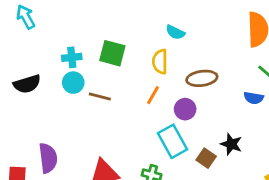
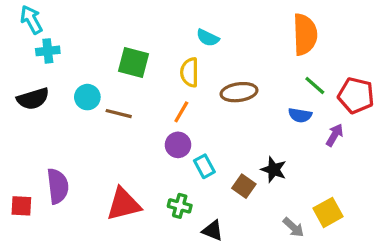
cyan cross: (72, 57) -> (48, 51), moved
purple circle: (185, 109) -> (178, 145), moved
cyan rectangle: (173, 141) -> (204, 166), size x0.6

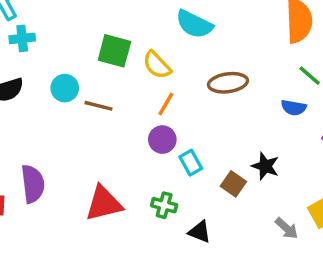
cyan semicircle: (208, 38) -> (194, 24), size x1.5
yellow semicircle: (190, 72) -> (157, 65), moved, turned -44

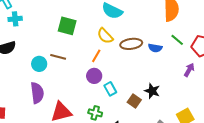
yellow semicircle: (157, 65) -> (105, 36), moved
cyan circle: (65, 88) -> (39, 64), moved
blue semicircle: (294, 108) -> (155, 48), moved
purple semicircle: (33, 184) -> (37, 93), moved

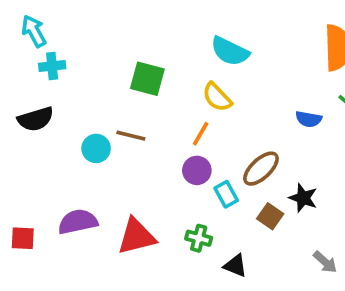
brown ellipse: (131, 44) -> (261, 169), moved, turned -35
purple semicircle: (37, 93) -> (78, 222), moved, turned -95

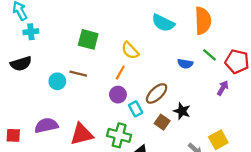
cyan semicircle: (230, 51) -> (163, 23), moved
green cross: (199, 238) -> (119, 135), size x1.5

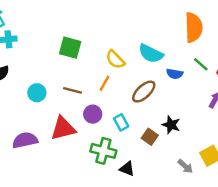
cyan semicircle: (163, 23) -> (151, 54), moved
brown line: (78, 74) -> (72, 90), moved
brown ellipse: (157, 93) -> (144, 92), moved
purple circle: (118, 95) -> (93, 114), moved
red triangle: (82, 134) -> (63, 128), moved

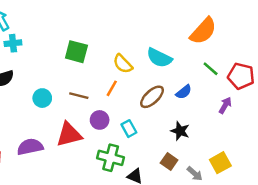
orange semicircle: (194, 27) -> (203, 31), turned 44
blue semicircle: (175, 74) -> (184, 92), moved, turned -49
brown square: (150, 137) -> (169, 161), moved

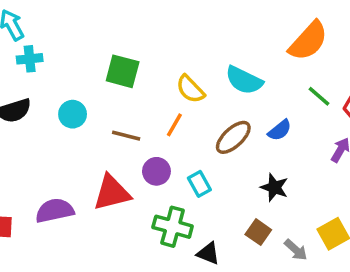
cyan circle: (42, 98) -> (73, 114), moved

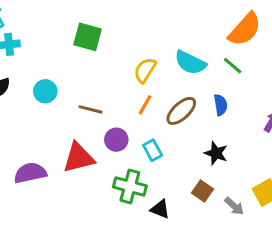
green square: (123, 71) -> (88, 37), moved
yellow semicircle: (190, 89) -> (145, 70), turned 76
green line: (319, 96) -> (233, 66), moved
orange line: (174, 125) -> (145, 105), moved
blue semicircle: (280, 130) -> (221, 105), turned -60

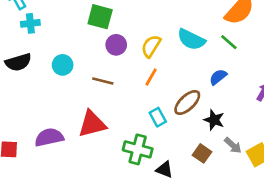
blue semicircle: (221, 105) -> (218, 77), turned -120
brown ellipse: (181, 111) -> (187, 102), moved
purple circle: (116, 140) -> (116, 45), moved
gray arrow: (234, 206) -> (233, 145), moved

